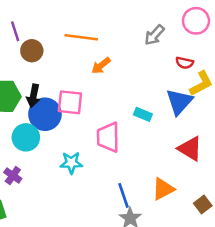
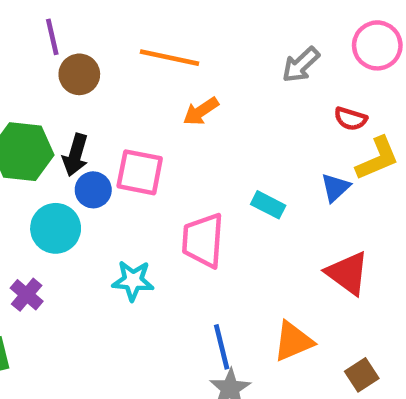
blue triangle: (179, 102) -> (335, 188), size x0.6
blue circle: (45, 114) -> (93, 190), size x0.6

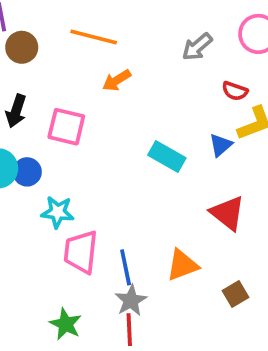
blue circle: (93, 190) -> (27, 172), moved
cyan rectangle: (268, 205) -> (167, 156), size x1.4
pink trapezoid: (203, 240) -> (81, 252), moved

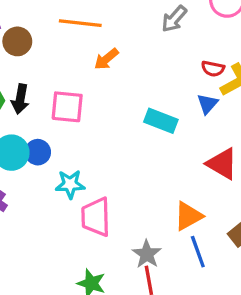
red semicircle: (235, 91) -> (213, 69), moved
blue line: (126, 267) -> (198, 252), moved

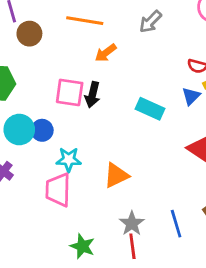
gray arrow: (174, 19) -> (150, 22), moved
black arrow: (20, 99) -> (93, 95), moved
orange triangle: (188, 216) -> (116, 175), moved
pink trapezoid: (96, 217) -> (58, 190), moved

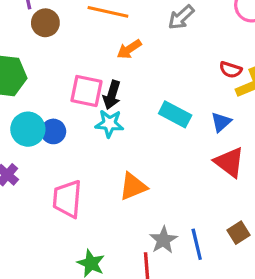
blue triangle: (191, 96) -> (221, 122), moved
cyan star: (69, 160) -> (109, 124), moved
gray star: (132, 223) -> (163, 240), moved

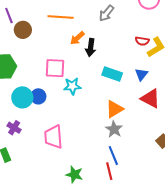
black arrow: (112, 95) -> (91, 48), moved
orange triangle: (133, 186) -> (115, 109), moved
gray star: (163, 240) -> (114, 129), moved
blue line: (197, 244) -> (113, 156), moved

